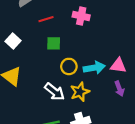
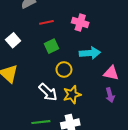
green square: (54, 43) -> (51, 46), turned -32
cyan arrow: (94, 68) -> (90, 53), moved

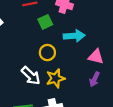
green square: (51, 46) -> (45, 22), moved
purple arrow: (110, 95) -> (94, 79), turned 40

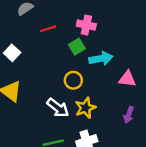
green square: (45, 22) -> (77, 47), moved
purple arrow: (94, 79) -> (129, 115), moved

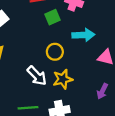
green square: (77, 47) -> (53, 17), moved

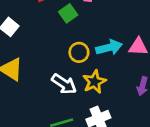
cyan arrow: (83, 35) -> (109, 47), moved

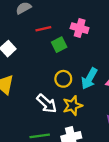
cyan arrow: (109, 47) -> (89, 79), turned 125

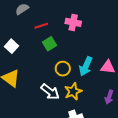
green square: (59, 45) -> (49, 44), moved

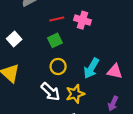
red line: (41, 26) -> (57, 19), moved
yellow circle: (63, 69) -> (58, 66), moved

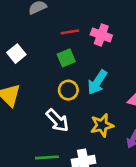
cyan arrow: (91, 68) -> (97, 82), moved
yellow star: (75, 94) -> (102, 125), moved

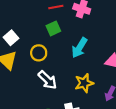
white square: (16, 54) -> (11, 38), moved
yellow circle: (68, 90) -> (39, 53), moved

